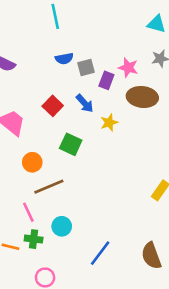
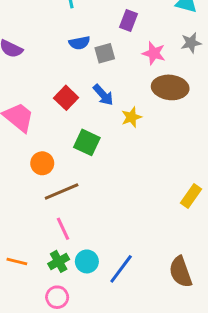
purple rectangle: (106, 80) -> (129, 21), moved
pink line: (28, 212) -> (63, 229), moved
cyan circle: (62, 226) -> (87, 261), moved
green cross: (34, 239) -> (59, 261), moved, turned -36

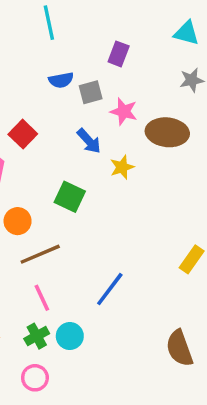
pink star: (154, 53) -> (124, 111), moved
red square: (66, 98) -> (23, 134), moved
blue line: (121, 269) -> (110, 289), moved

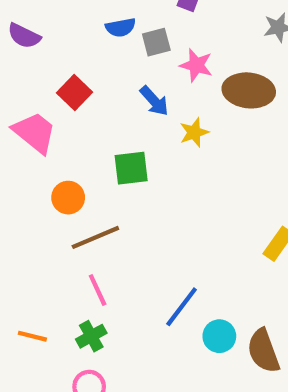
green square: (70, 197) -> (131, 168), turned -32
blue line: (110, 289) -> (182, 307), moved
cyan circle: (70, 336) -> (219, 336), moved

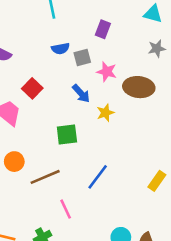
orange circle: (68, 198) -> (14, 162), moved
pink line: (98, 290) -> (66, 209), moved
blue line: (182, 307) -> (98, 177), moved

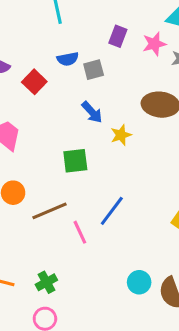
pink star: (107, 72) -> (154, 44), moved, turned -30
red square: (32, 88) -> (34, 82), moved
pink line: (66, 209) -> (80, 232), moved

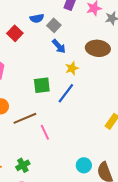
gray square: (94, 70) -> (54, 25), turned -32
blue arrow: (92, 112) -> (59, 46), moved
blue line: (112, 211) -> (66, 93), moved

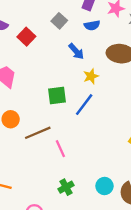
blue semicircle: (37, 18) -> (92, 25), moved
gray square: (54, 25) -> (59, 21), moved
green cross: (23, 165) -> (66, 187), moved

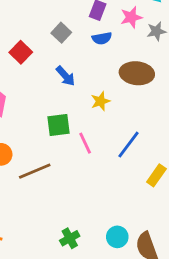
blue arrow: (76, 51) -> (66, 76), moved
blue line: (84, 105) -> (128, 145), moved
pink line: (60, 149) -> (85, 143), moved

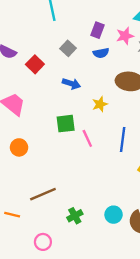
blue arrow: (66, 76) -> (71, 84), turned -30
blue line: (128, 145) -> (123, 139), turned -30
brown line: (35, 171) -> (43, 194), moved

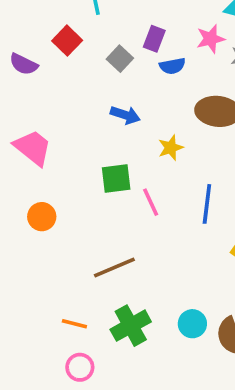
purple rectangle: (98, 30) -> (154, 39), moved
red square: (35, 64) -> (67, 41), moved
brown line: (43, 194) -> (114, 267), moved
orange line: (12, 215) -> (74, 324), moved
green cross: (75, 216) -> (131, 326), size x1.5

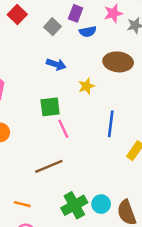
pink line: (151, 202) -> (63, 129), moved
green cross: (131, 326) -> (74, 205), moved

